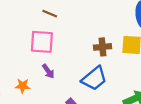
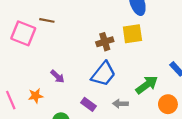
pink square: (42, 42) -> (23, 33), moved, turned 30

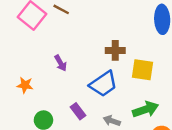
yellow square: (132, 34) -> (143, 70), moved
purple arrow: (57, 76) -> (61, 63), moved

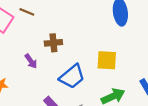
brown cross: (115, 50) -> (53, 43), moved

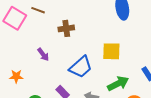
brown cross: (53, 43) -> (66, 28), moved

